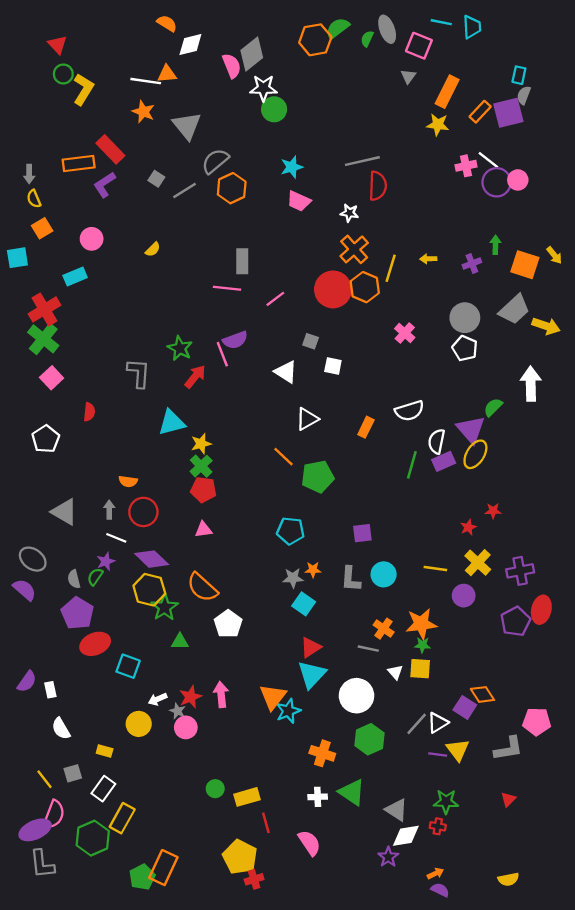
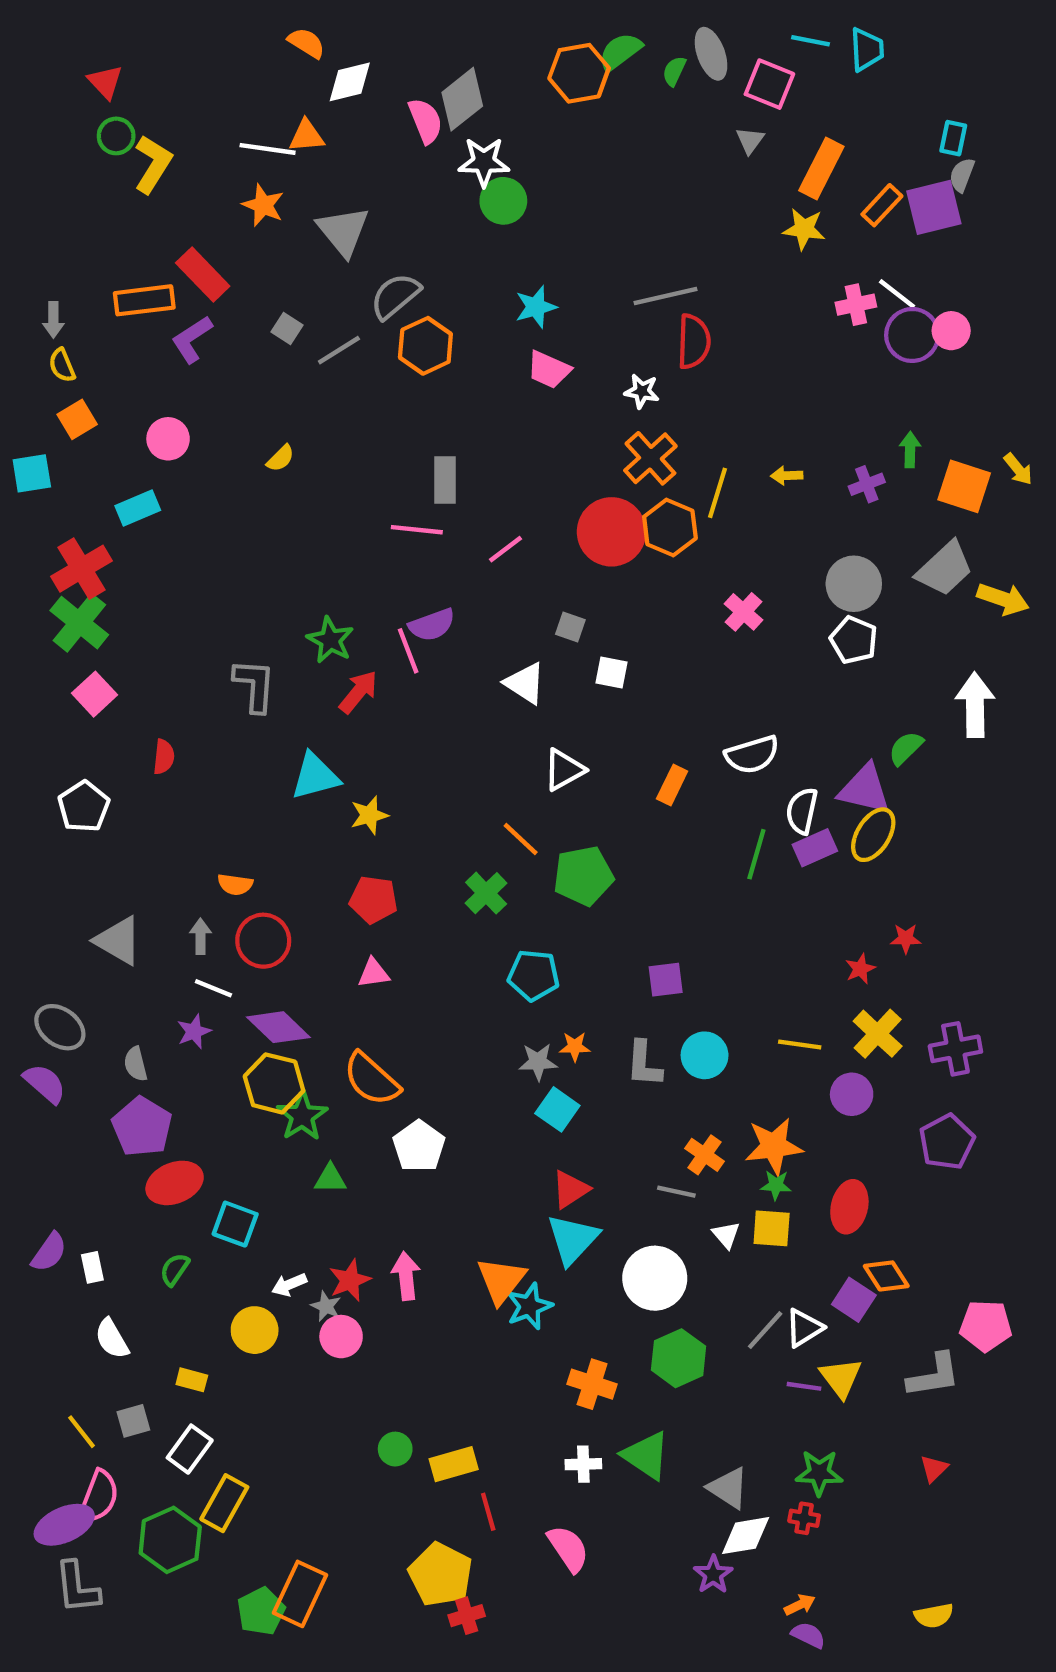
purple triangle: (471, 430) -> (865, 789), turned -36
green cross: (201, 466) -> (486, 893), moved
green semicircle: (95, 577) -> (175, 1269), moved
red ellipse: (541, 610) -> (849, 1207), moved

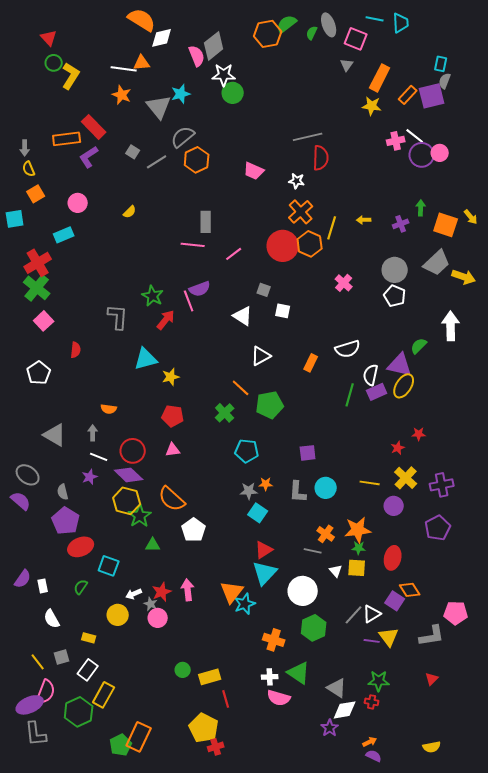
orange semicircle: (306, 43) -> (142, 20), size x1.6
cyan star: (536, 307) -> (181, 94), moved
red circle: (263, 941) -> (133, 451), moved
pink semicircle: (568, 1549) -> (279, 698), moved, turned 140

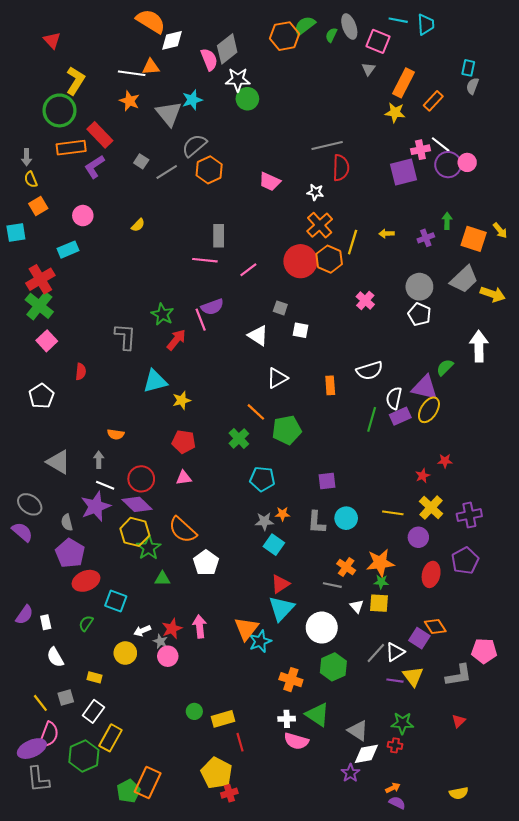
green circle: (54, 63) -> (59, 110), moved, size x1.8
purple square: (432, 96) -> (403, 172), moved
orange rectangle: (311, 363) -> (330, 385), turned -30
purple star: (90, 477) -> (96, 506), size x1.8
red ellipse: (393, 558) -> (431, 574), moved

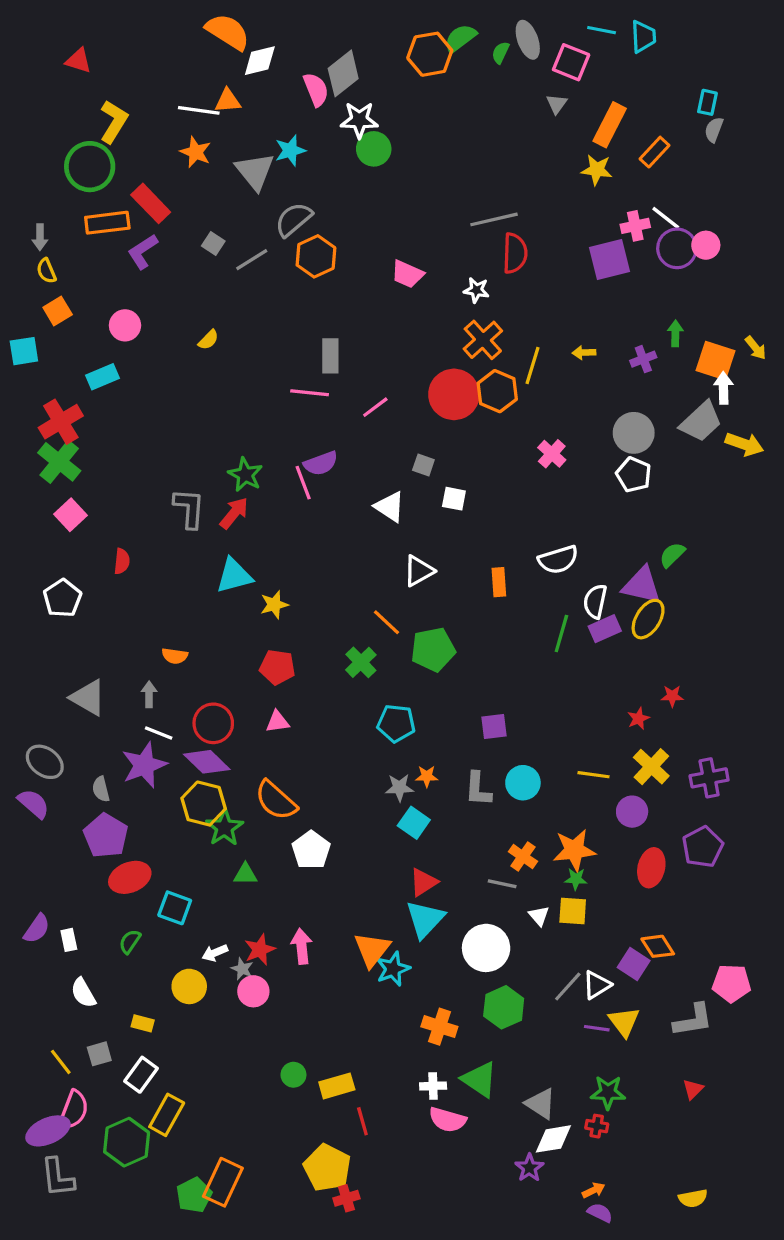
red triangle: (52, 40) -> (78, 61), turned -30
red arrow: (176, 340) -> (234, 513), moved
white arrow: (479, 346) -> (724, 388), moved, size x0.7

